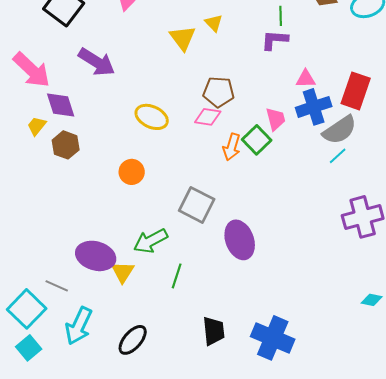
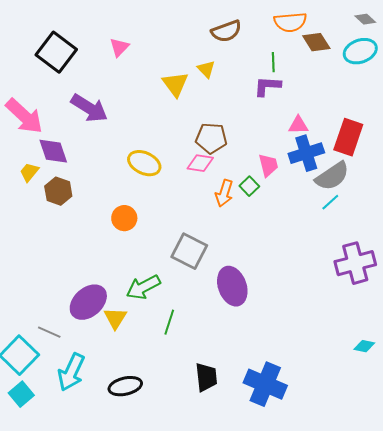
green square: (257, 140) -> (249, 186), size x0.7
purple ellipse: (96, 256) -> (88, 302), turned -57
black ellipse: (133, 340) -> (125, 386), turned 36

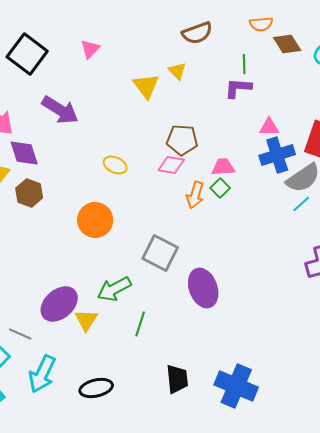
orange semicircle: (290, 22) -> (261, 24), size x0.7
yellow ellipse: (144, 163) -> (115, 165), size x0.7
pink trapezoid: (268, 165) -> (223, 167), moved, turned -80
orange circle: (124, 218) -> (95, 220), size x1.4

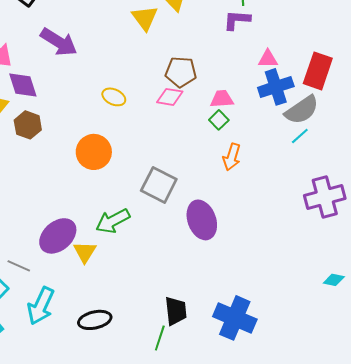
orange arrow: (195, 195) -> (232, 157), moved
green line: (140, 324) -> (160, 338), moved

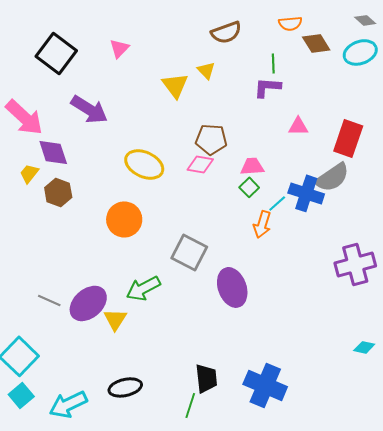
blue cross: (276, 87) -> (306, 193), moved, turned 36
yellow ellipse: (114, 97) -> (144, 164), size x1.6
cyan line: (300, 136) -> (277, 203), moved
gray line: (19, 266) -> (49, 300), moved
cyan arrow: (41, 306) -> (68, 404), moved, turned 39

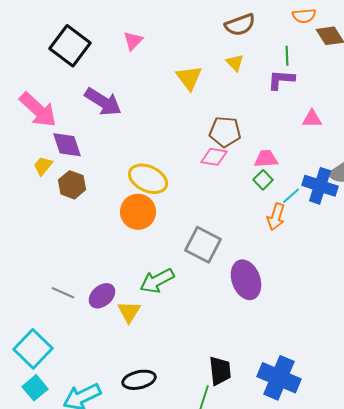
yellow triangle: (206, 70) -> (235, 63), moved
yellow ellipse: (144, 164) -> (148, 179), moved
purple ellipse: (88, 303) -> (102, 296), size x0.7

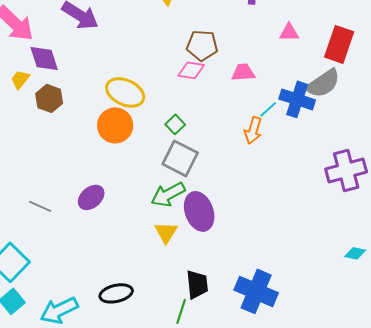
green square: (263, 180) -> (175, 124), moved
purple ellipse: (246, 280) -> (199, 211), moved
green arrow: (157, 281) -> (168, 194), moved
purple ellipse: (102, 296) -> (91, 197), moved
yellow triangle: (129, 312) -> (166, 232), moved

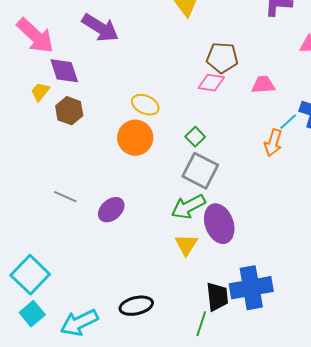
yellow ellipse: (125, 92) -> (145, 105), size x0.7
gray line: (40, 206) -> (65, 197), moved
blue cross: (256, 291) -> (251, 288), moved, turned -33

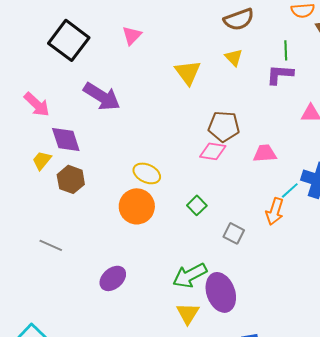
pink arrow: (35, 36) -> (37, 104), size x0.7
gray square: (200, 171) -> (234, 233), moved, size x0.6
gray line: (65, 197) -> (51, 245), moved

